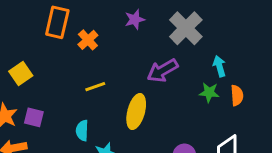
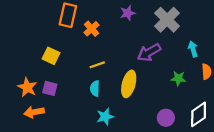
yellow square: (21, 74) -> (51, 56), moved, turned -30
green star: (209, 93) -> (178, 78), moved
cyan semicircle: (82, 130) -> (95, 88), moved

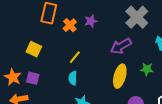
purple star: (128, 13) -> (91, 21), moved
yellow line: (97, 65) -> (75, 57), turned -32
yellow ellipse: (129, 84) -> (120, 76), moved

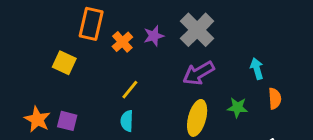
gray cross: (137, 17) -> (197, 30), moved
yellow square: (34, 49) -> (64, 63), moved

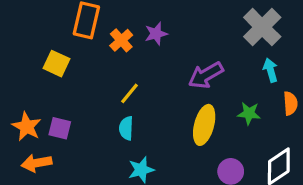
gray cross: (197, 30) -> (262, 27), moved

